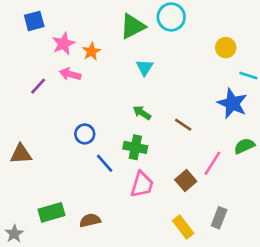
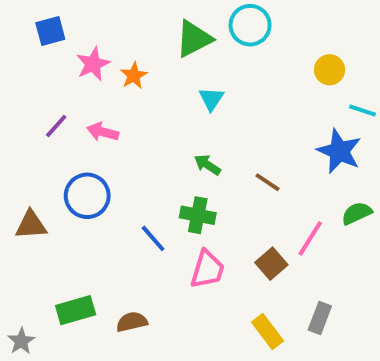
pink arrow: (70, 74) -> (103, 132), moved
blue circle: (85, 134) -> (87, 196), moved, size x1.5

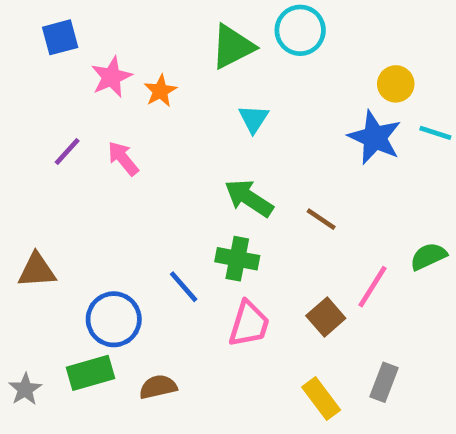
pink arrow: (103, 132) -> (123, 158), turned 36
blue star: (339, 151) -> (375, 137), moved
green arrow: (207, 165) -> (249, 198), size x1.5
blue circle: (87, 196) -> (114, 319), moved
gray star: (21, 341) -> (25, 389), moved

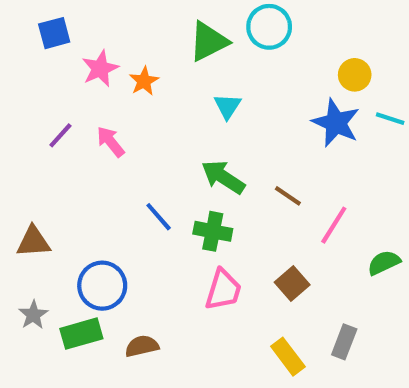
green semicircle: (428, 256) -> (384, 263), moved
blue line: (184, 287) -> (159, 217), moved
pink line: (372, 287) -> (334, 225), moved
gray star: (25, 389) -> (33, 315), moved

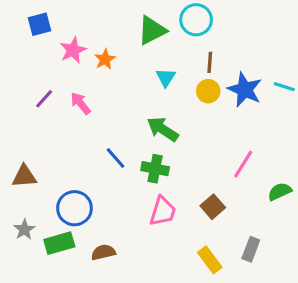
yellow circle: (355, 75) -> (208, 91), moved
brown line: (288, 196) -> (210, 62), moved, turned 60

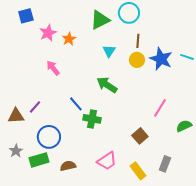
purple line: (44, 99) -> (35, 107), moved
green cross: (155, 169) -> (92, 119), moved
pink trapezoid: (163, 211) -> (107, 161), moved, turned 40

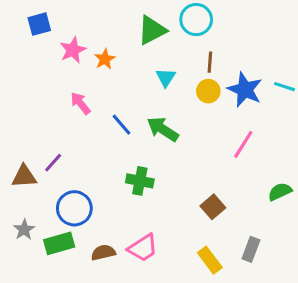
blue line: (76, 104) -> (122, 125), moved
pink line: (160, 108) -> (243, 144), moved
pink trapezoid: (107, 161) -> (143, 248), moved

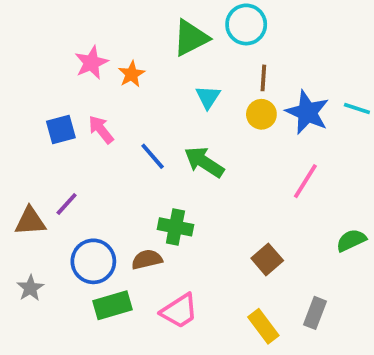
blue square: (39, 24) -> (61, 130), moved
green rectangle: (59, 243) -> (112, 305), moved
brown semicircle: (103, 252) -> (147, 259), moved

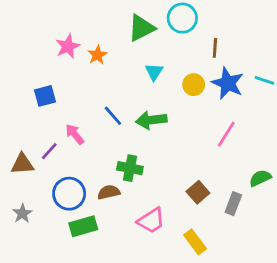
brown line: (263, 78) -> (215, 48), moved
pink arrow: (101, 130) -> (75, 134), moved
green arrow: (204, 162) -> (151, 120), turned -40
pink trapezoid: (179, 311) -> (151, 221), moved
gray rectangle: (315, 313) -> (233, 204), moved

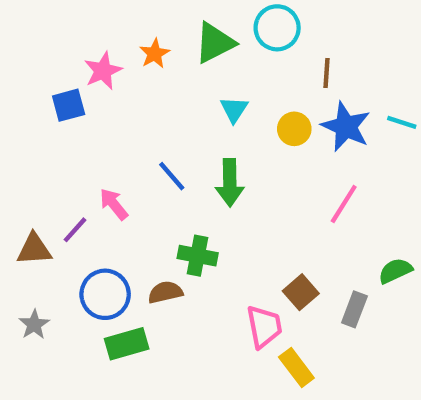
orange star: (97, 55) -> (155, 54), moved
blue square: (45, 96) -> (69, 105), moved
green arrow: (151, 120) -> (230, 183), turned -84
pink trapezoid: (151, 221) -> (264, 327), moved, turned -68

